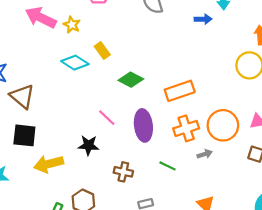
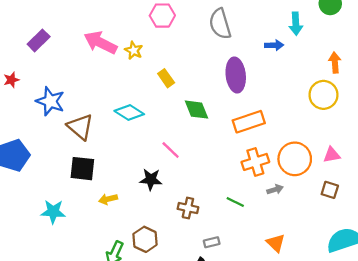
cyan diamond: (75, 63) -> (129, 112), moved
green diamond: (131, 80) -> (197, 110), turned 40
purple ellipse: (143, 125) -> (236, 75), moved
yellow arrow: (49, 164) -> (108, 199), size x0.6

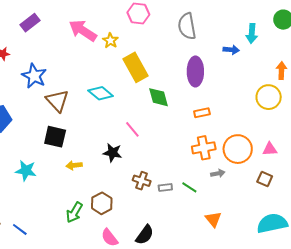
yellow rectangle: (166, 78) -> (135, 67), size x1.8
orange rectangle: (249, 122) -> (202, 113), size x0.6
green line: (235, 202) -> (189, 187), moved
gray rectangle: (212, 242) -> (165, 188), moved

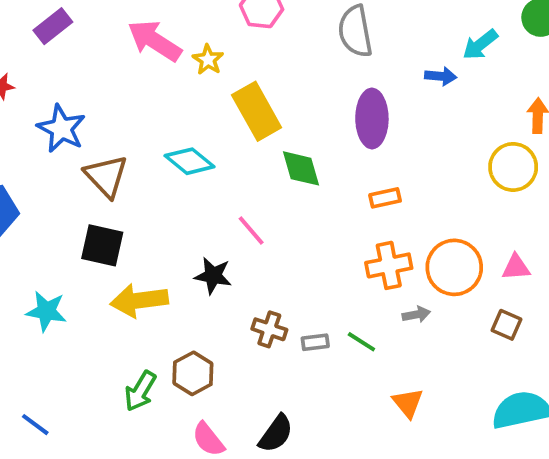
cyan arrow: (252, 33) -> (480, 45), turned 48
yellow arrow: (74, 165) -> (139, 300), size x1.8

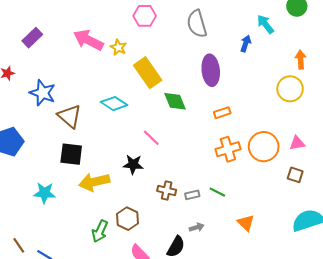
cyan arrow: (480, 45) -> (265, 24), turned 96
blue arrow: (441, 76) -> (246, 43), turned -70
gray arrow: (416, 314) -> (197, 227), moved

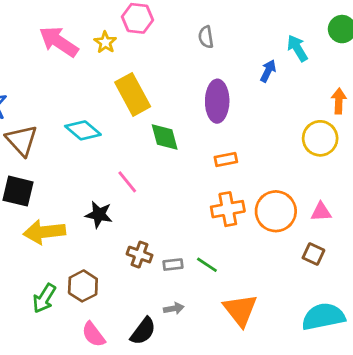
gray semicircle: (197, 24) -> (206, 37), size x0.6
yellow star: (118, 47) -> (105, 42), moved
orange triangle: (246, 223) -> (240, 310), size x1.5

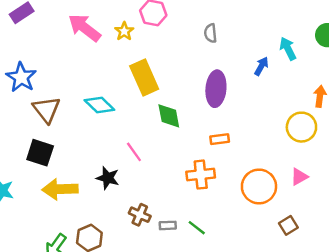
orange cross: (228, 209) -> (201, 175), moved
pink triangle: (321, 212) -> (299, 177), moved, turned -30
brown square: (313, 254) -> (288, 225), turned 30

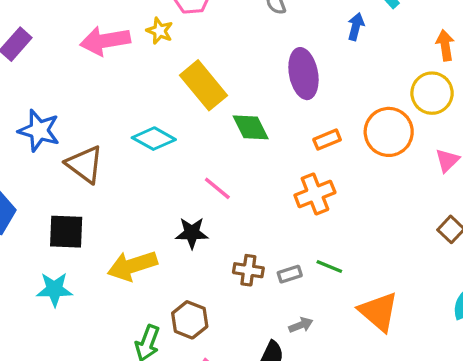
pink arrow: (84, 28) -> (105, 41), turned -32
black square: (40, 153) -> (66, 232), moved
orange circle: (259, 186) -> (389, 132), moved

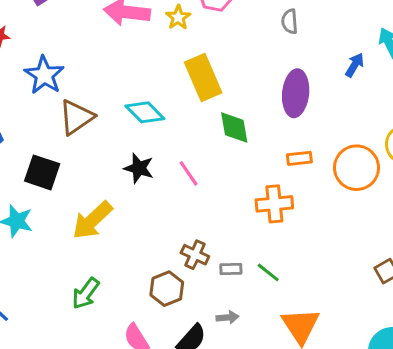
brown triangle: (85, 164) -> (76, 117), turned 33
black star: (192, 233) -> (139, 168), moved
yellow arrow: (132, 266) -> (92, 220), turned -42
brown hexagon: (190, 320) -> (167, 289), moved

